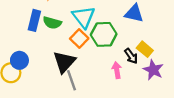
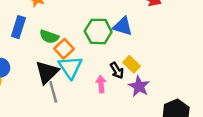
cyan triangle: (84, 17) -> (70, 67), moved
green semicircle: (52, 23) -> (49, 37), moved
green hexagon: (104, 34) -> (98, 31), moved

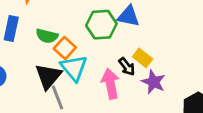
pink arrow: (101, 84) -> (110, 84), size x1.5

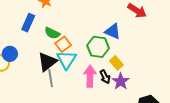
green hexagon: (101, 25) -> (98, 47), moved
black arrow: (127, 67) -> (105, 77), moved

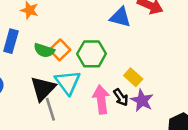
blue triangle: (113, 31) -> (120, 17), moved
orange square: (63, 44) -> (60, 50), moved
green hexagon: (98, 47) -> (92, 54), moved

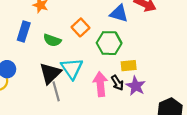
orange square: (60, 50) -> (80, 27), moved
green hexagon: (92, 54) -> (109, 43), moved
yellow rectangle: (133, 77) -> (129, 66), turned -49

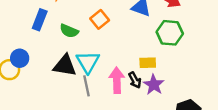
green hexagon: (109, 43) -> (170, 33), moved
black triangle: (50, 73) -> (65, 65), turned 50
gray line: (56, 91) -> (86, 86), moved

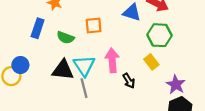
orange square: (100, 19) -> (94, 25), turned 36
yellow rectangle: (148, 63) -> (151, 62), moved, turned 56
pink arrow: (117, 80) -> (112, 60), moved
purple star: (154, 85) -> (176, 85), moved

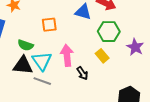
green semicircle: (65, 38) -> (26, 45), moved
purple star: (176, 85) -> (135, 47), moved
gray line: (84, 88) -> (42, 81), turned -54

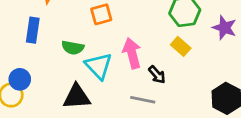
black triangle: (23, 65) -> (77, 97), moved
gray line: (42, 81) -> (143, 100), moved

